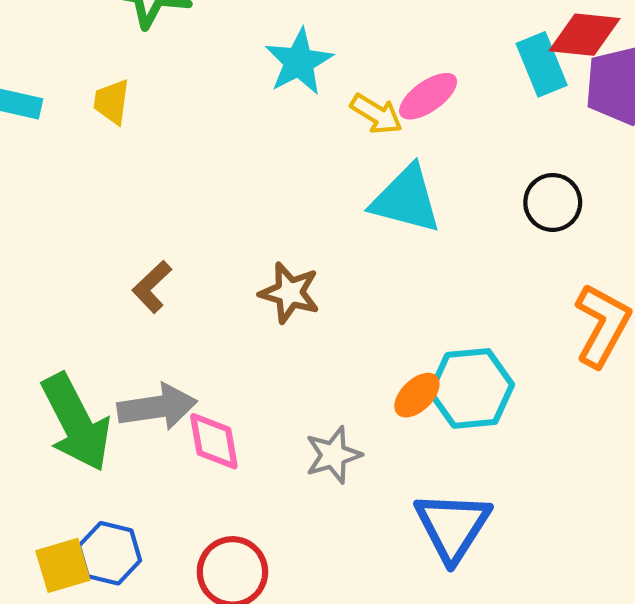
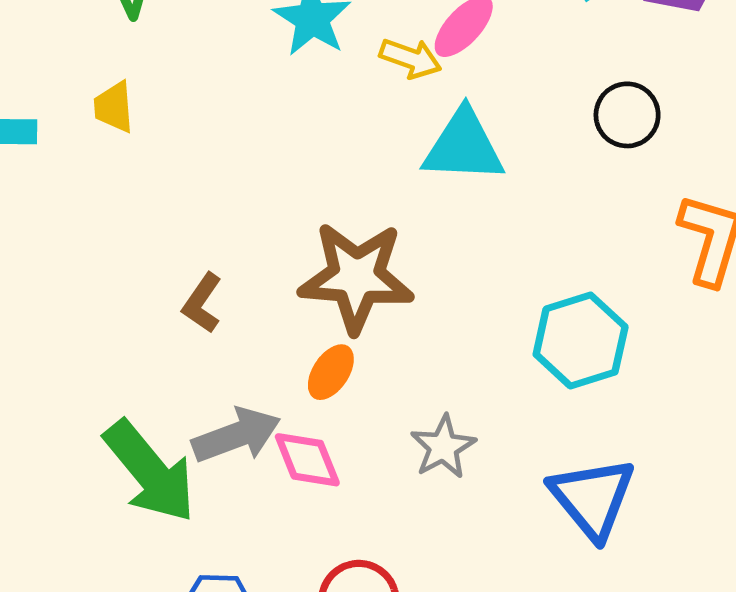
brown star: (290, 293) -> (356, 277), size x1.6
orange ellipse: (417, 395) -> (331, 372), moved

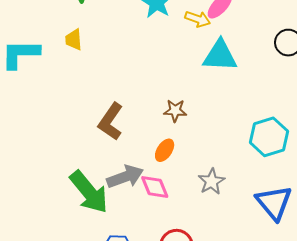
brown star: (356, 277) -> (175, 111), size x0.5
brown L-shape: (202, 303) -> (111, 122), size x1.5

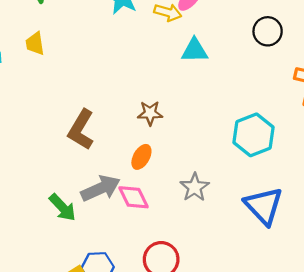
cyan triangle: (220, 56) -> (195, 51), size x0.7
green arrow: (89, 192) -> (63, 207), size x0.6

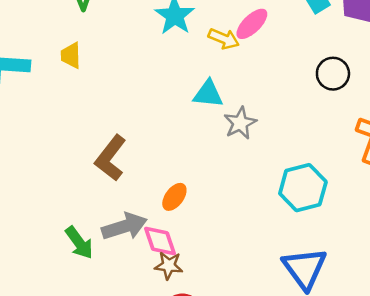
cyan triangle: (195, 51) -> (208, 94), moved
brown star: (150, 113) -> (169, 265), moved
gray star: (195, 187) -> (240, 123), moved

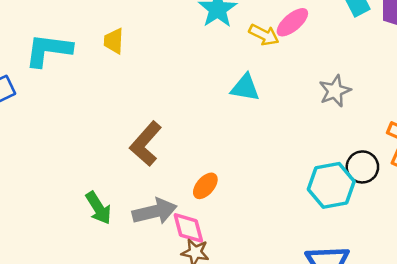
black circle: (333, 74) -> (362, 167), moved
gray star: (240, 123) -> (335, 91), moved
green arrow: (79, 243) -> (98, 208), moved

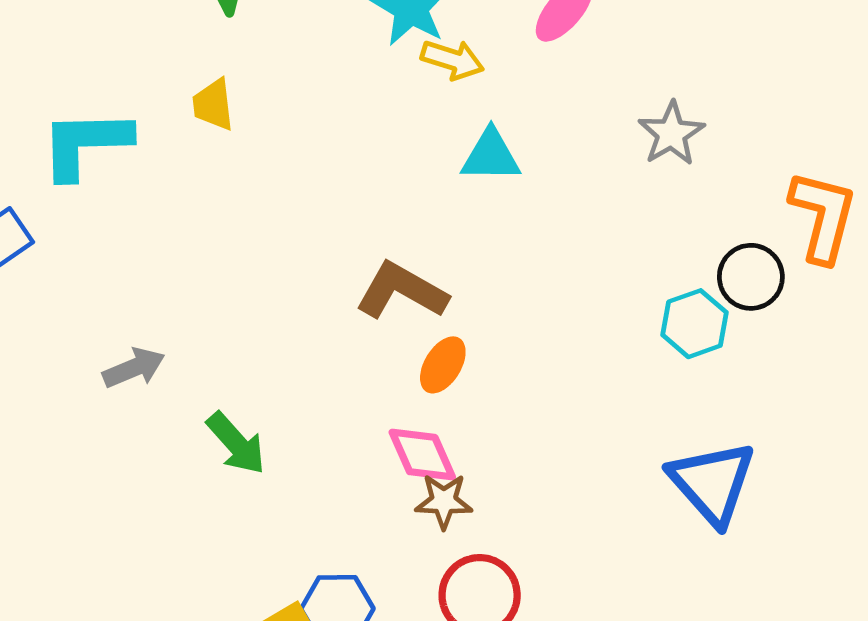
yellow arrow: (264, 35) -> (452, 60), moved
brown L-shape: (146, 144) -> (402, 291), moved, turned 87
cyan hexagon: (331, 185) -> (695, 324), size x0.7
gray arrow: (155, 211) -> (134, 368), moved, size x0.7

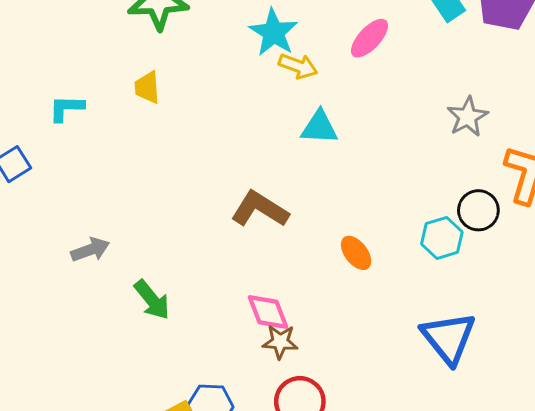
gray star: (671, 134) -> (468, 117), moved
cyan L-shape: (86, 144) -> (66, 108), size x0.6
orange ellipse: (443, 365) -> (356, 253), moved, turned -72

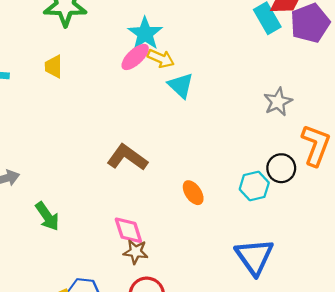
pink ellipse: (369, 38) -> (135, 57), moved
cyan triangle: (319, 127) -> (181, 85), moved, turned 36

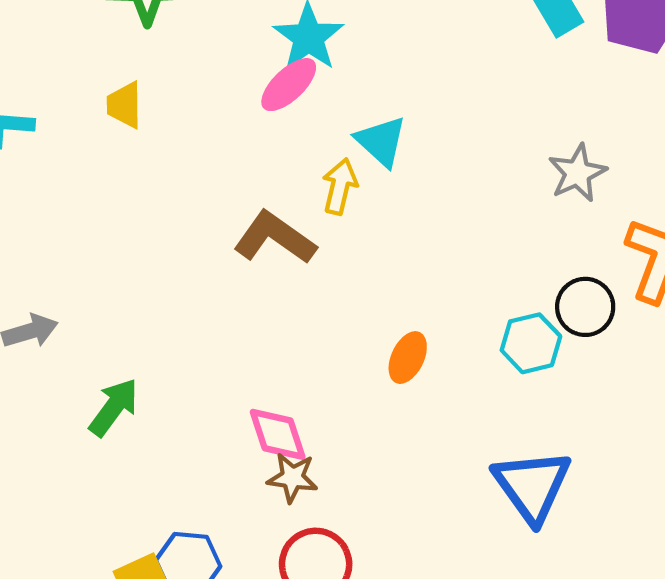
yellow arrow: (161, 58) -> (340, 186), moved, turned -100
brown L-shape: (127, 157) -> (275, 238), moved
orange ellipse: (193, 193) -> (408, 358), turned 60
green arrow: (47, 216) -> (114, 407), turned -108

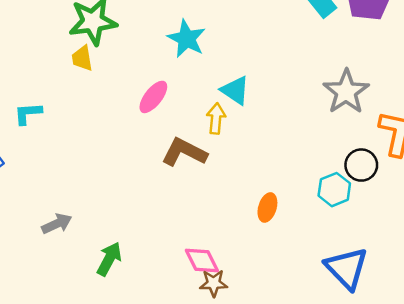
pink ellipse: (289, 85) -> (153, 97), moved
yellow trapezoid: (124, 105) -> (82, 58), moved
gray star: (577, 173) -> (346, 92), size x1.4

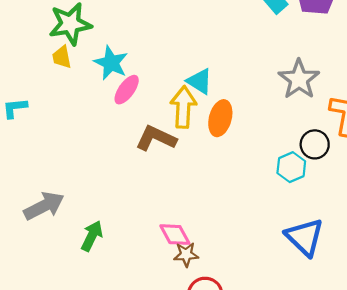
cyan star: (187, 39) -> (111, 63), moved
yellow arrow: (216, 119) -> (183, 107), size x1.5
orange ellipse: (267, 207) -> (220, 118), moved, size x1.4
gray arrow: (57, 224) -> (44, 206), size x1.5

